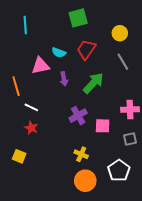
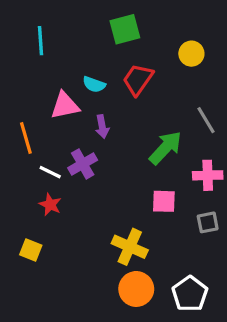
gray line: (123, 62) -> (206, 120), moved
green arrow: (93, 83) -> (165, 148), moved
purple cross: (78, 116) -> (83, 164), moved
yellow cross: (81, 154) -> (130, 247), size x1.5
white pentagon: (119, 171) -> (190, 294), moved

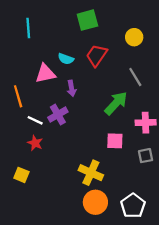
gray line: (206, 120) -> (135, 77), moved

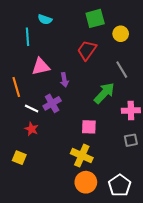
green square: (87, 20) -> (95, 18), moved
cyan line: (28, 28) -> (27, 37), moved
cyan semicircle: (66, 59) -> (45, 19), moved
pink square: (115, 141) -> (89, 127), moved

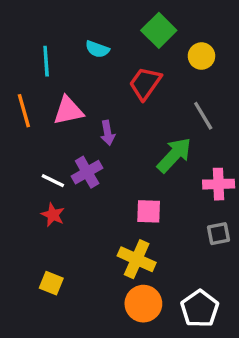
green square: (95, 18) -> (159, 30), turned -30
cyan semicircle: (45, 19) -> (97, 49), moved
orange line: (16, 87) -> (24, 111), moved
yellow square: (19, 158) -> (51, 283), moved

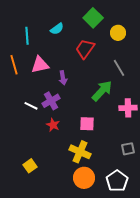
cyan semicircle: (97, 49) -> (57, 29), turned -56
red star: (53, 215) -> (53, 125), moved
gray square: (219, 234) -> (128, 149), moved
yellow square: (51, 283) -> (30, 166), turned 32

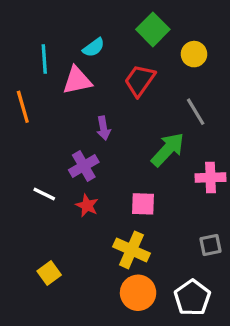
pink triangle: (40, 65) -> (77, 80), moved
white line: (31, 106) -> (44, 194), moved

